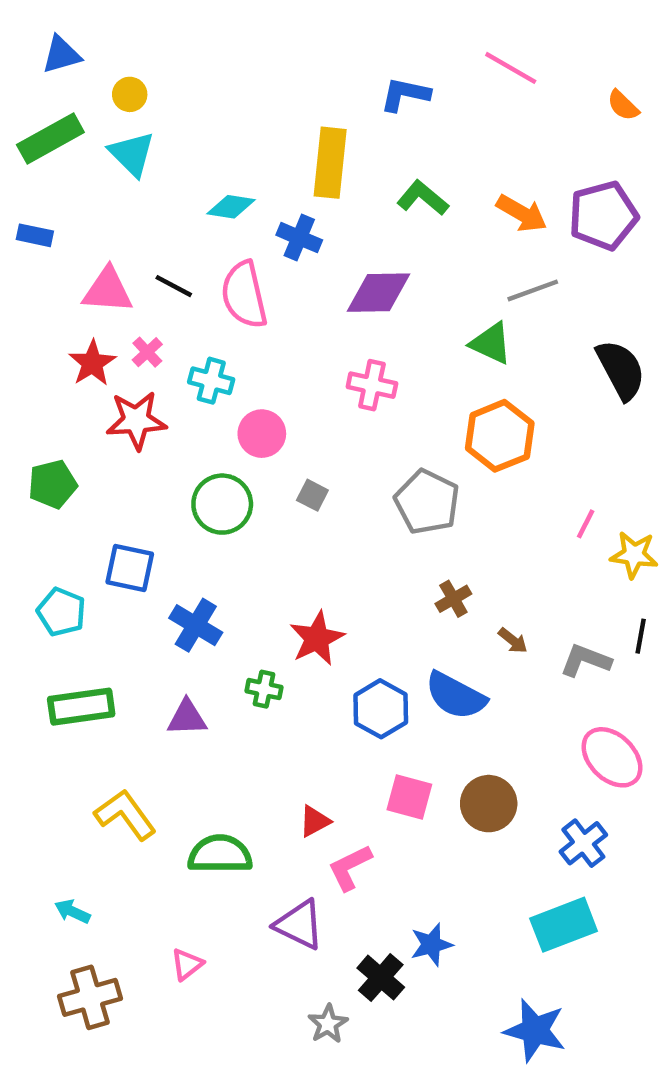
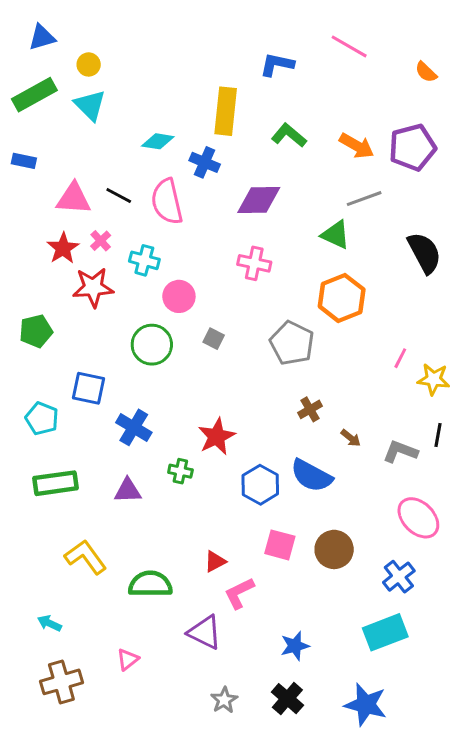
black cross: (381, 978) -> (287, 699), moved

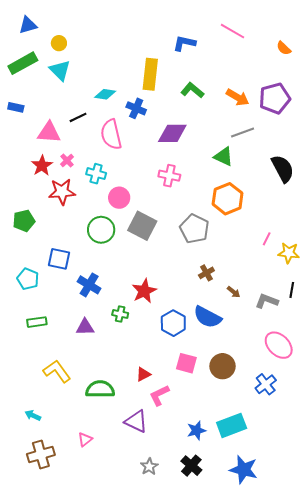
black line: (119, 196) -> (78, 117), moved, turned -54
gray square: (214, 339) -> (142, 226), size x2.0
green rectangle: (55, 483) -> (37, 322), size x0.7
cyan rectangle: (385, 632) -> (232, 425), moved

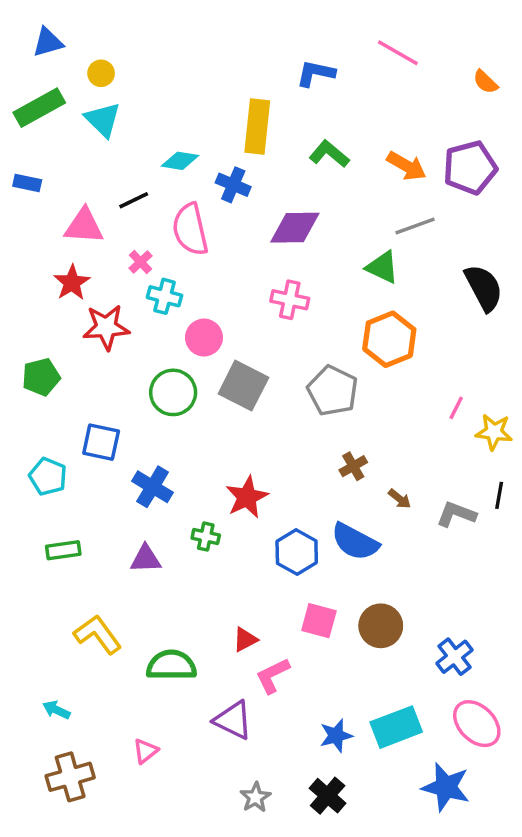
pink cross: (67, 161) -> (140, 262), moved
pink ellipse: (279, 345) -> (477, 724), moved
blue star: (244, 470) -> (446, 787), moved

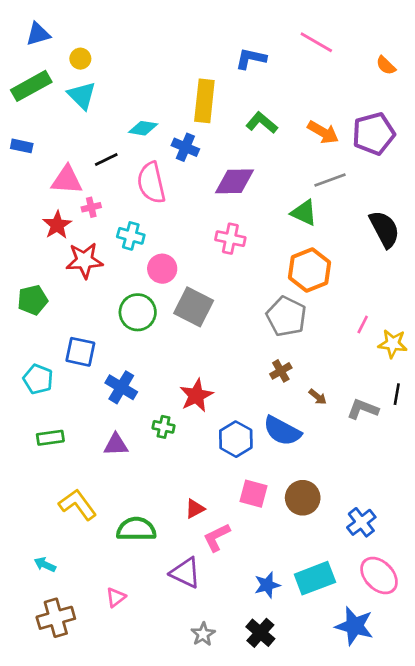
pink cross: (140, 262) -> (91, 207), moved, turned 30
gray pentagon: (333, 391) -> (286, 316), moved

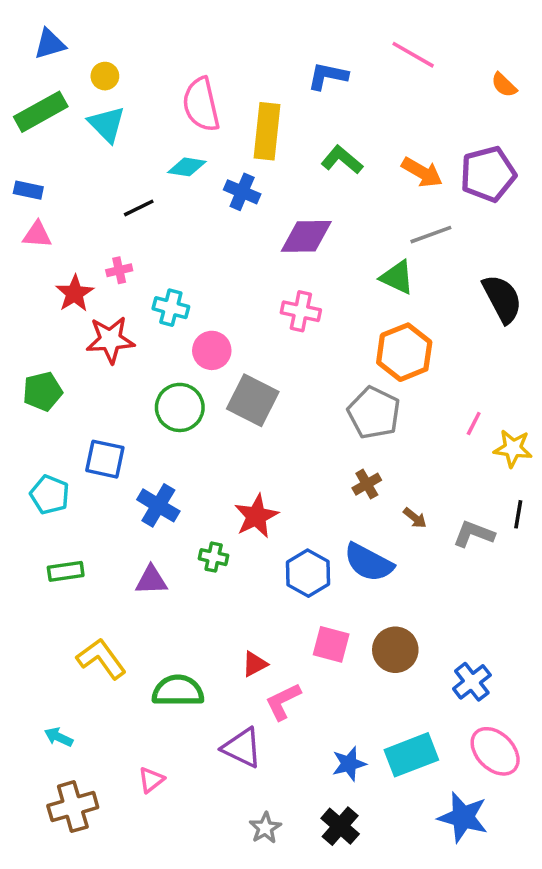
pink triangle: (67, 180) -> (37, 235), moved, size x0.7
pink semicircle: (151, 183) -> (201, 105), moved

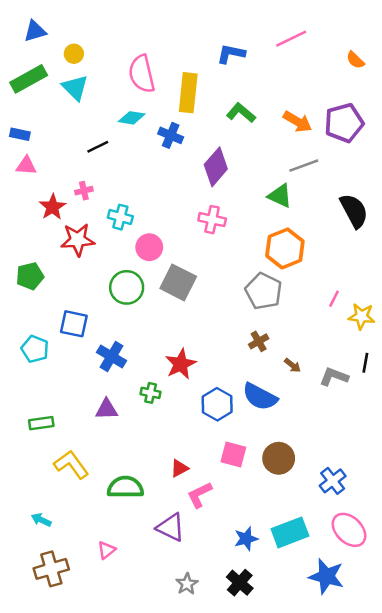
pink line: (413, 55) -> (291, 39), turned -56
purple diamond: (306, 236) -> (216, 167), turned -48
green rectangle: (66, 571) -> (41, 423), moved

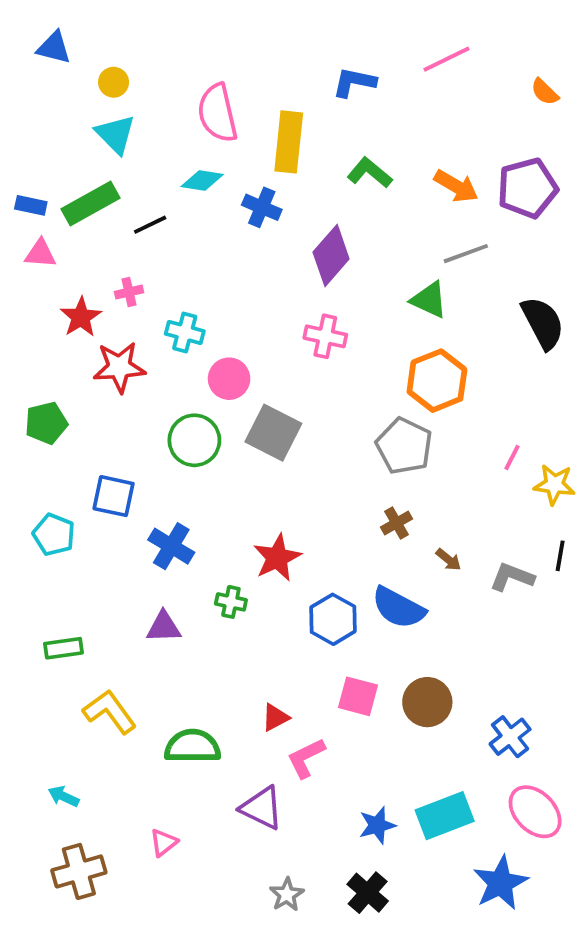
blue triangle: (35, 31) -> (54, 48), turned 30
green rectangle: (29, 79) -> (90, 203), moved
blue star: (326, 576) -> (500, 883), turned 30

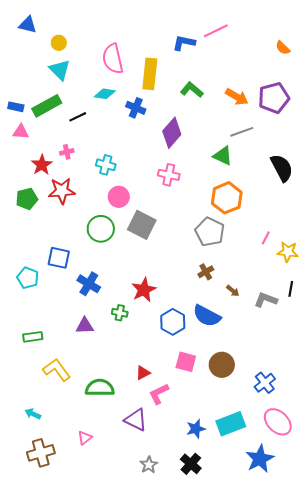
pink line: (447, 59) -> (216, 31), moved
cyan cross: (185, 332) -> (106, 165), moved
green pentagon: (46, 423) -> (27, 199), moved

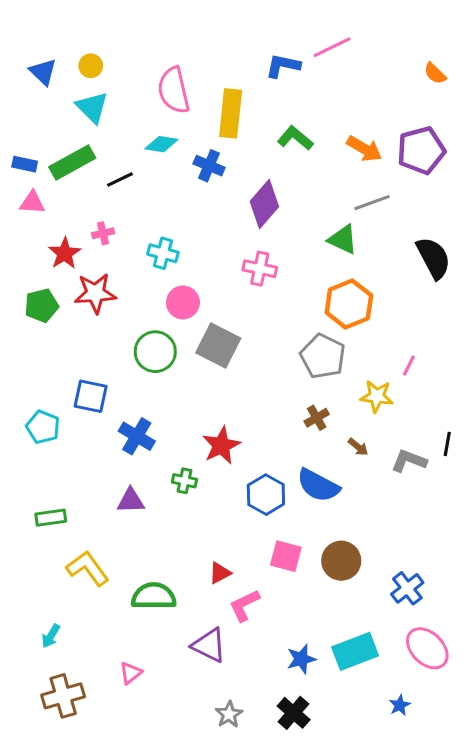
blue triangle: (28, 25) -> (43, 72), moved, turned 30
yellow star: (288, 252) -> (377, 396), moved
cyan arrow: (33, 414) -> (51, 636), turned -84
blue star: (260, 459) -> (400, 705), size x0.5

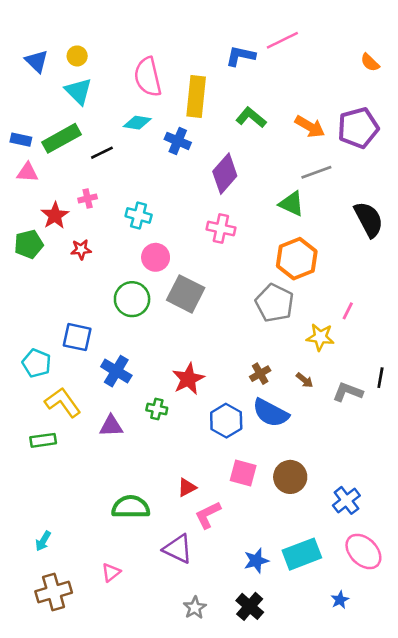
red star: (95, 293) -> (81, 249), size x0.6
green pentagon: (42, 306) -> (29, 244), moved
brown cross: (317, 418) -> (260, 374), moved
yellow L-shape: (88, 568) -> (63, 402), moved

